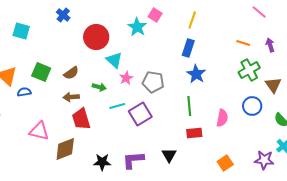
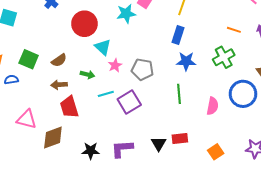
cyan star: (137, 27) -> (126, 14), turned 30
green cross: (249, 70) -> (224, 57), moved
blue star: (196, 74) -> (186, 61), turned -30
blue circle: (252, 106) -> (243, 94), size x1.4
red rectangle: (194, 133) -> (180, 139), moved

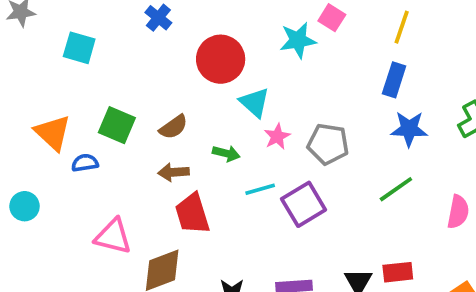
green line: (179, 94) -> (396, 189), turned 60

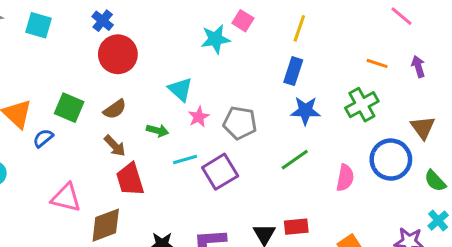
cyan square: (79, 48) -> (39, 25), moved
red circle: (221, 59) -> (118, 54), moved
blue semicircle: (85, 163) -> (43, 138), turned -30
brown arrow: (173, 172) -> (115, 146), turned -130

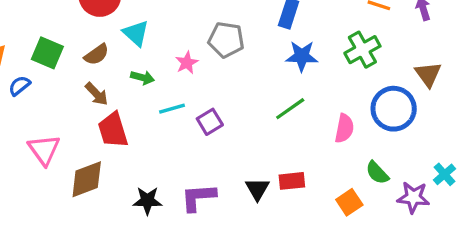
cyan triangle: (180, 89) -> (136, 33), moved
gray pentagon: (240, 123) -> (226, 40), moved
purple square: (220, 172) -> (210, 122), size x0.7
green semicircle: (435, 181) -> (377, 173), moved
pink triangle: (66, 198) -> (44, 150), turned 40

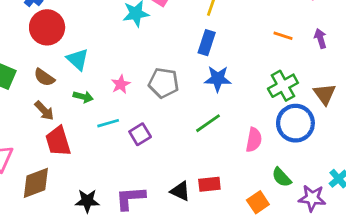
gray pentagon: (226, 40) -> (164, 83), moved
green cross: (362, 50) -> (283, 86), moved
brown semicircle: (97, 55) -> (44, 77), turned 70
black triangle: (257, 189) -> (180, 191), turned -35

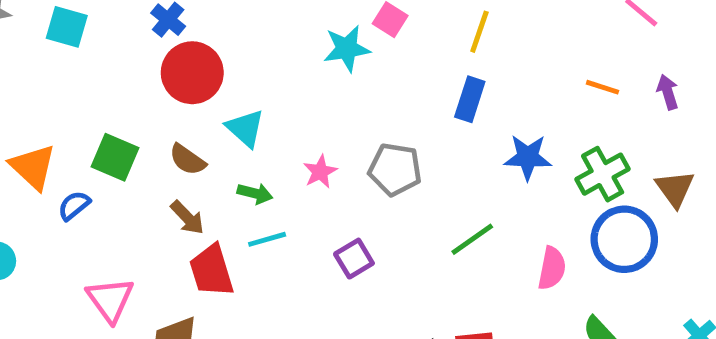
blue star: (218, 79) -> (528, 157), moved
cyan line: (108, 123) -> (267, 239), moved

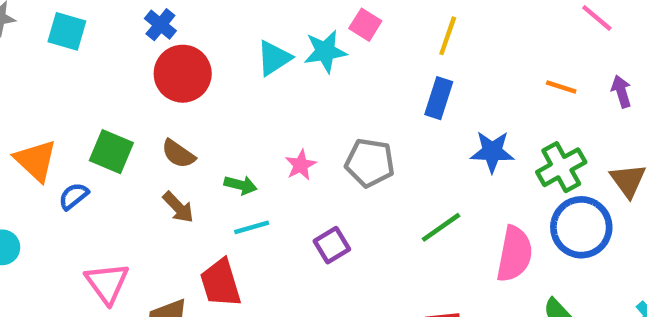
cyan triangle: (245, 128) -> (274, 58), moved, turned 45
pink semicircle: (552, 268) -> (514, 254), size x1.4
red trapezoid: (212, 271) -> (221, 283), moved

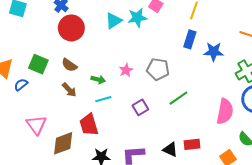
blue star: (492, 152) -> (214, 52), moved
green line: (441, 227) -> (179, 98), moved

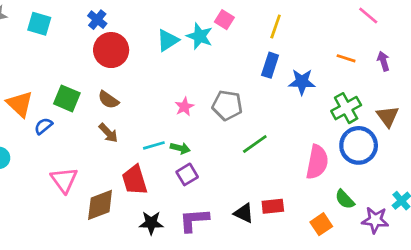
cyan star: (137, 18) -> (200, 36), turned 30
green arrow: (98, 79) -> (180, 148), moved
purple square: (140, 107) -> (187, 174), moved

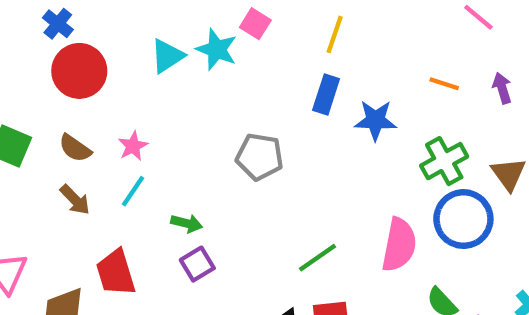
pink star: (184, 107) -> (133, 146), moved
green line: (255, 144) -> (318, 258), moved
cyan line: (154, 145) -> (133, 191), moved, turned -40

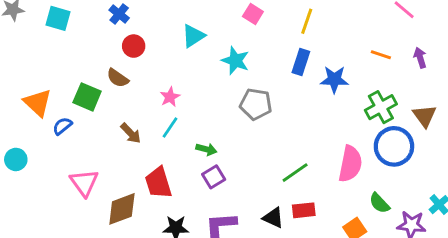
cyan star: (217, 49) -> (235, 61), moved
red circle: (79, 71) -> (134, 46), size x0.6
brown semicircle: (75, 148) -> (118, 78), moved

